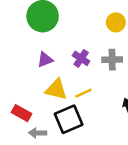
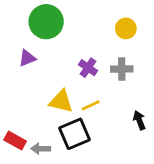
purple triangle: (45, 60) -> (27, 58), moved
red rectangle: (21, 113) -> (15, 141), moved

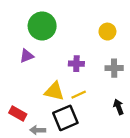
purple cross: (88, 68) -> (76, 64), turned -32
gray cross: (122, 69) -> (114, 68), moved
red rectangle: (15, 141) -> (18, 114), moved

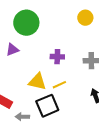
yellow circle: (107, 32) -> (85, 18), moved

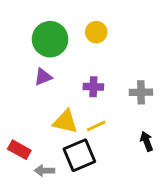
yellow circle: (85, 18) -> (96, 32), moved
purple triangle: (12, 50) -> (43, 77), moved

